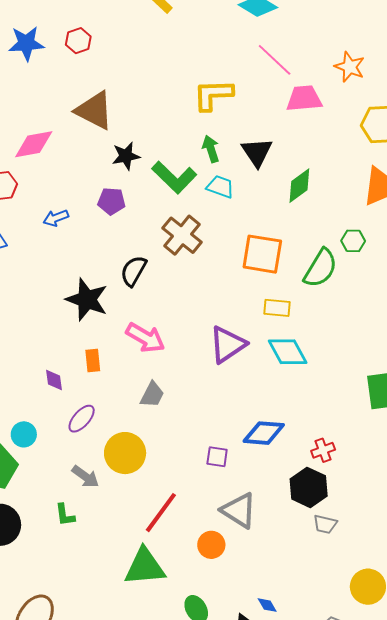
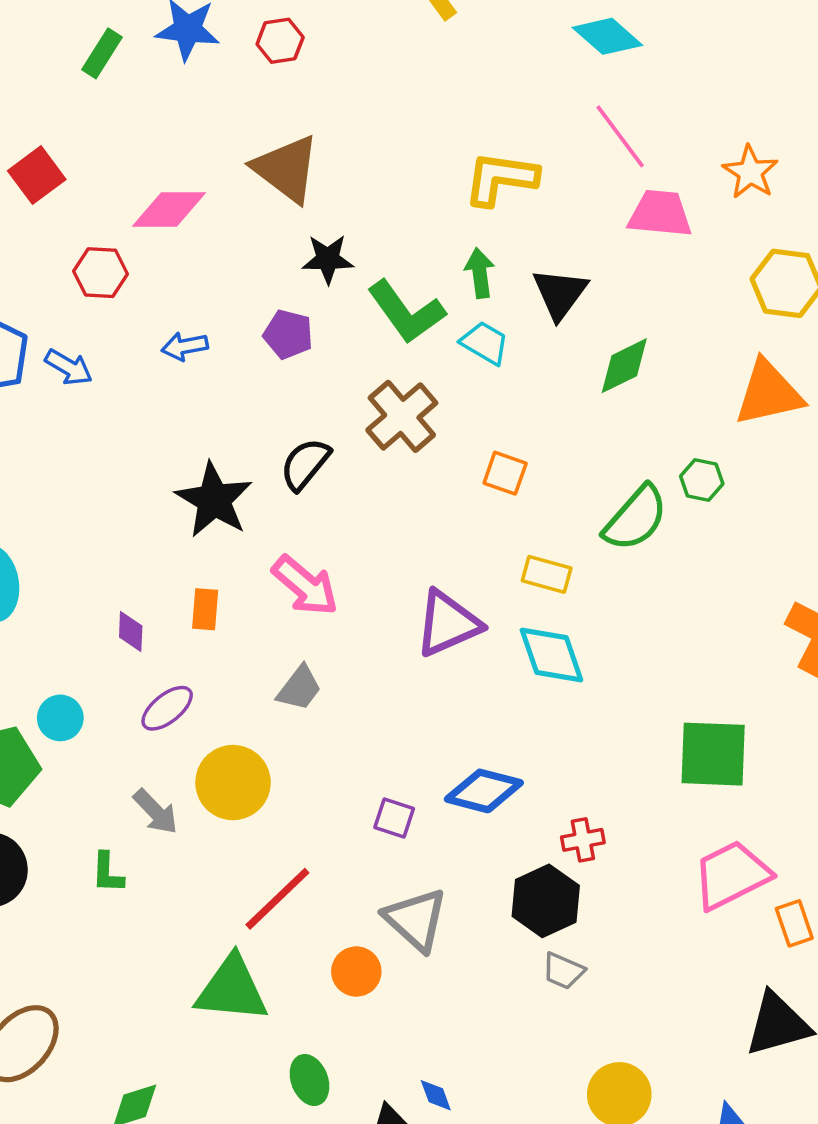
orange square: (262, 254) -> (505, 473), moved, size x0.6

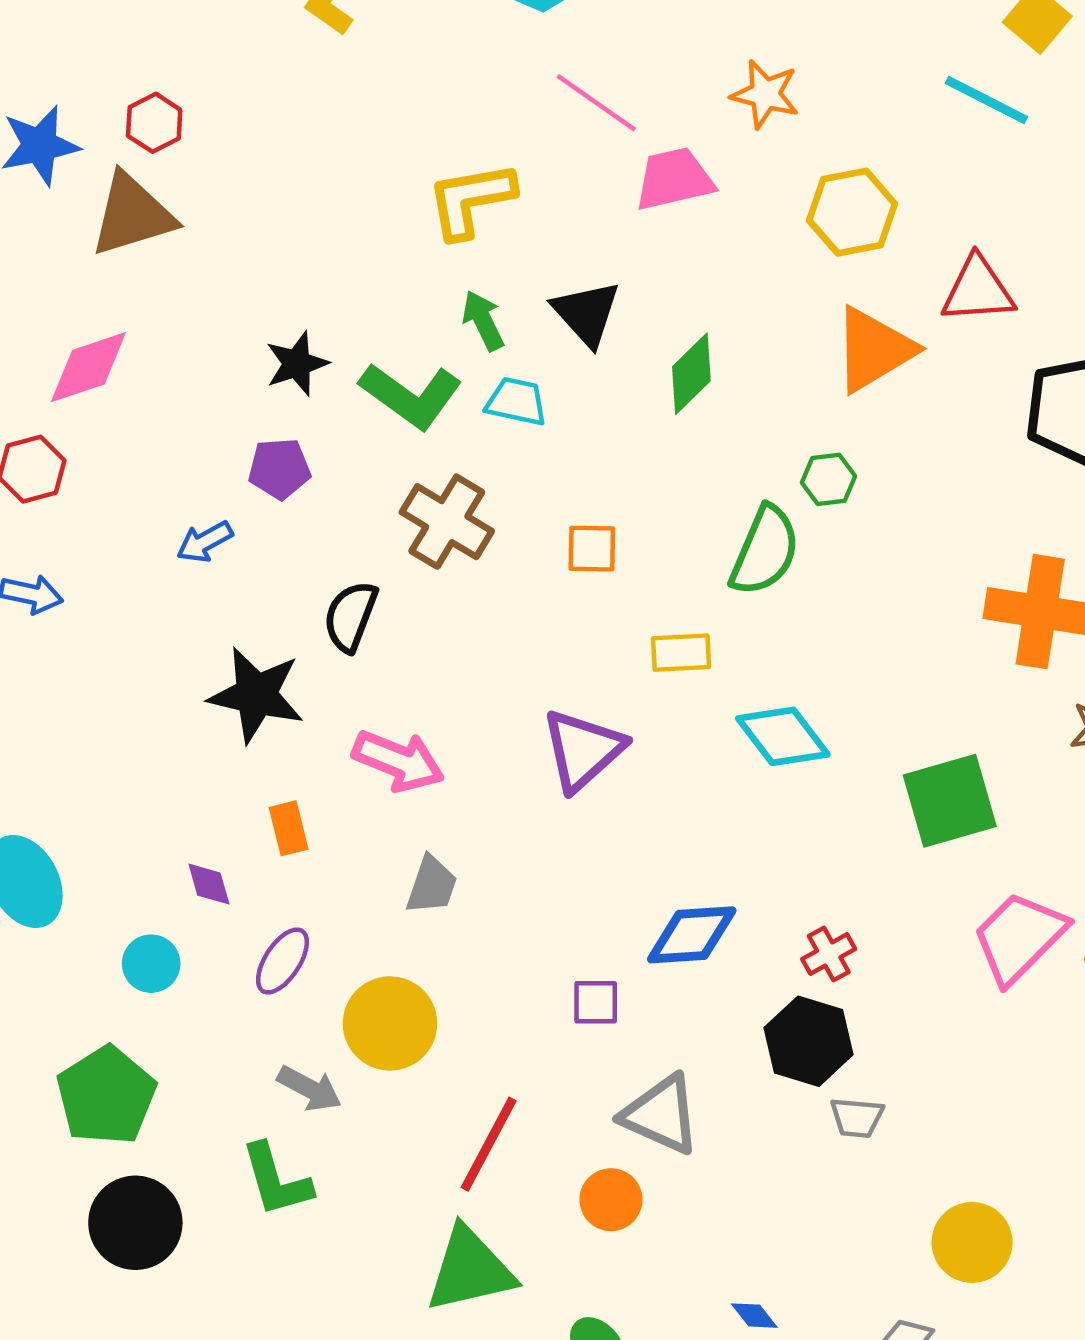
brown triangle: (286, 169) -> (132, 215), moved, turned -36
blue arrow: (185, 346) -> (205, 542), moved
cyan diamond: (551, 655) -> (783, 736), moved
cyan circle: (60, 718) -> (151, 964), moved
green L-shape: (108, 873) -> (276, 1180), size x1.5

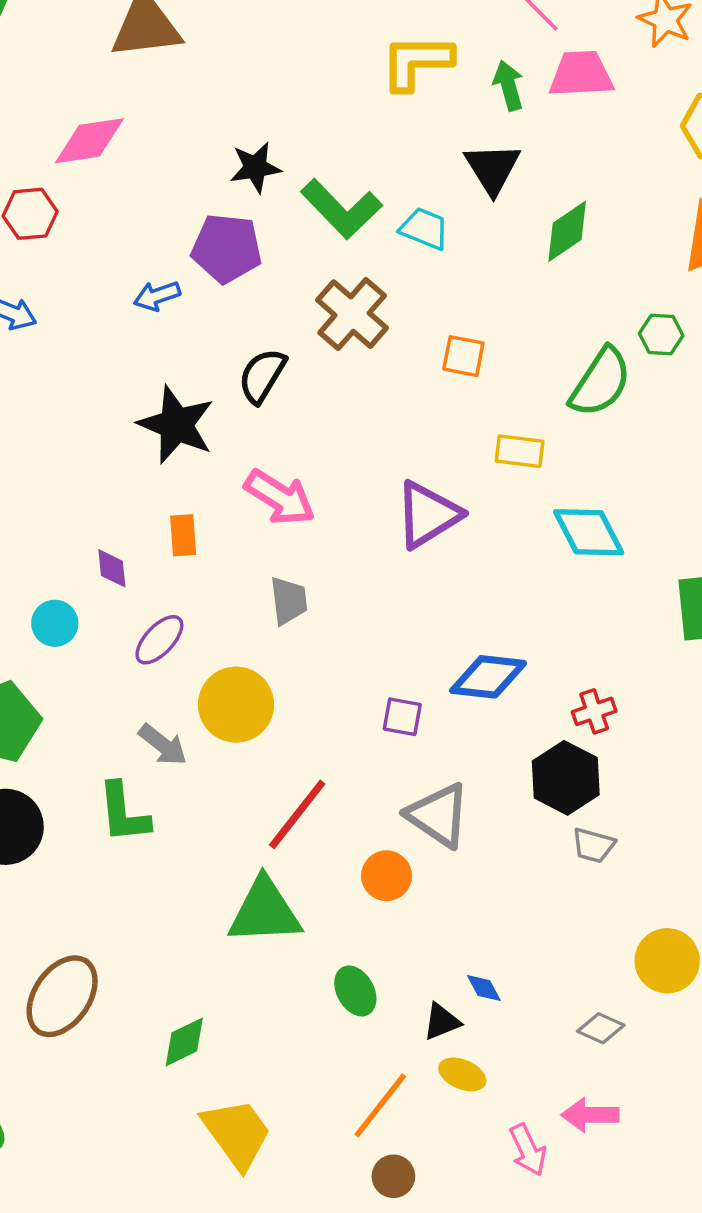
green arrow: (483, 321) -> (508, 85), moved
purple pentagon: (279, 469) -> (227, 248), size x1.4
gray trapezoid: (432, 885) -> (289, 601), turned -36

